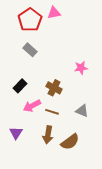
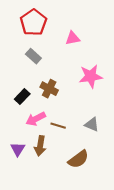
pink triangle: (54, 13) -> (73, 38), moved
pink star: (81, 68) -> (91, 76), size x1.5
brown cross: (54, 88) -> (49, 89), moved
brown arrow: (48, 135) -> (40, 146), moved

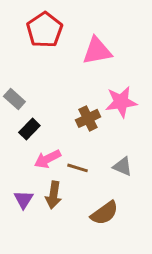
pink triangle: (73, 38) -> (97, 51), size x1.5
gray rectangle: (33, 56) -> (14, 99), moved
brown cross: (49, 89) -> (88, 118), moved, turned 36

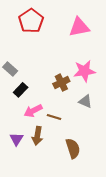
pink triangle: (97, 51) -> (79, 27), moved
gray triangle: (123, 166) -> (85, 101), moved
brown semicircle: (105, 213) -> (73, 148), turned -72

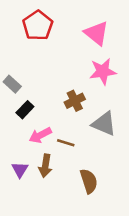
pink triangle: (79, 27) -> (96, 33), turned 50
pink star: (84, 71) -> (103, 71), moved
gray triangle: (85, 101) -> (104, 124), size x1.5

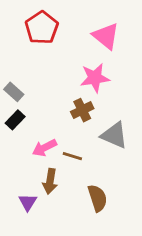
pink star: (103, 71) -> (95, 78), moved
black rectangle: (25, 110) -> (15, 120), moved
purple triangle: (20, 170) -> (28, 202), moved

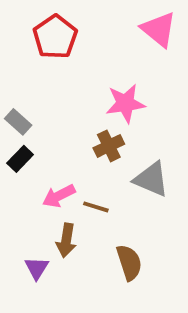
pink triangle: (106, 36) -> (159, 29), moved

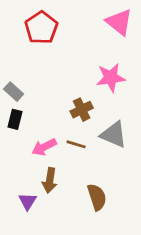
pink star: (125, 103) -> (111, 78), moved
black rectangle: (20, 159) -> (15, 119), turned -30
brown line: (96, 207) -> (76, 144), moved

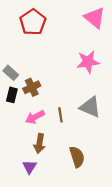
brown cross: (82, 110) -> (32, 87), moved
brown line: (76, 144) -> (60, 115), turned 64
purple triangle: (27, 201) -> (30, 167), moved

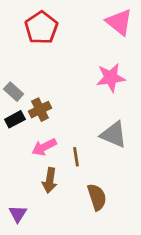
black rectangle: (12, 95) -> (15, 119), turned 48
brown line: (60, 115) -> (76, 157), moved
purple triangle: (30, 167) -> (18, 214), moved

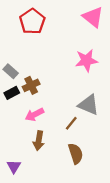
brown line: (76, 157) -> (71, 123), moved, turned 48

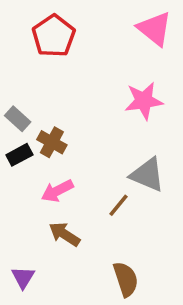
brown cross: (31, 85) -> (52, 142), turned -35
brown arrow: (39, 141) -> (64, 234), turned 114
brown semicircle: (76, 154) -> (126, 279), moved

